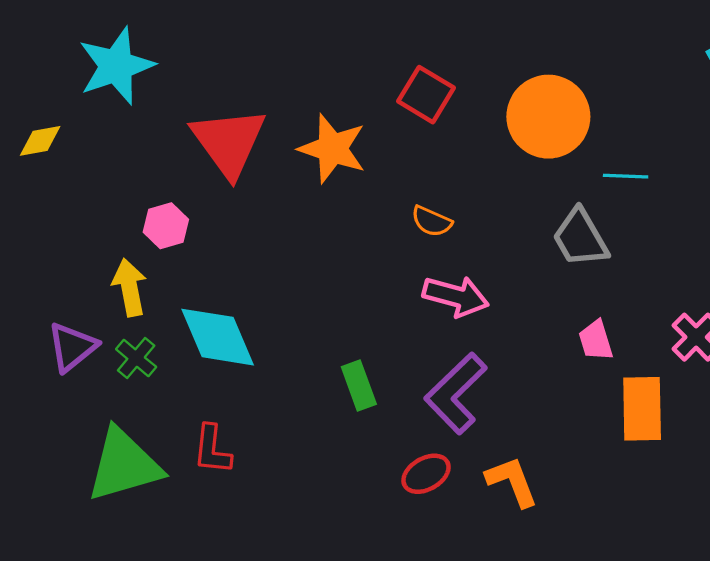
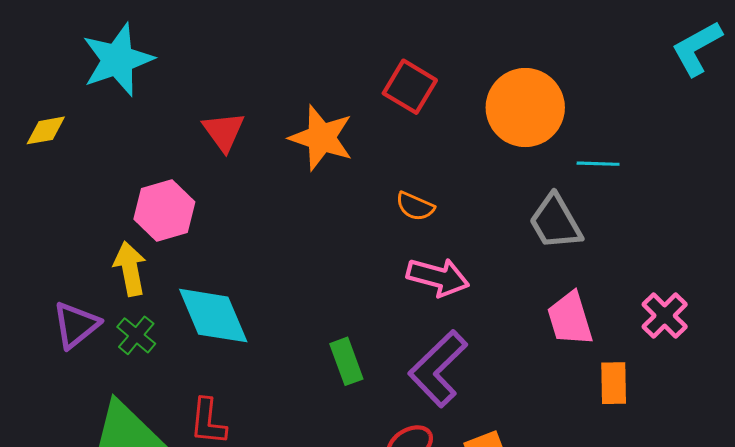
red triangle: (229, 142) -> (224, 131), size x0.6
pink hexagon: (166, 226) -> (164, 210), size x1.4
pink trapezoid: (596, 340) -> (570, 319), size x1.4
orange rectangle: (642, 409) -> (614, 383), size x0.7

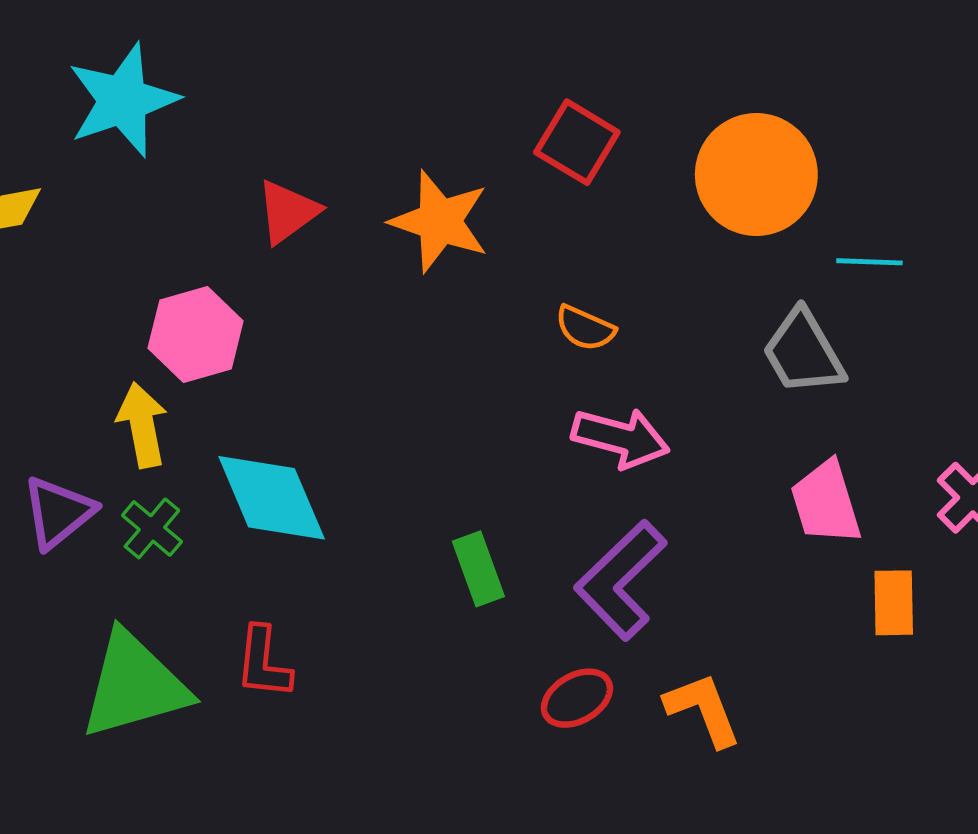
red triangle: (224, 131) -> (288, 212), turned 30

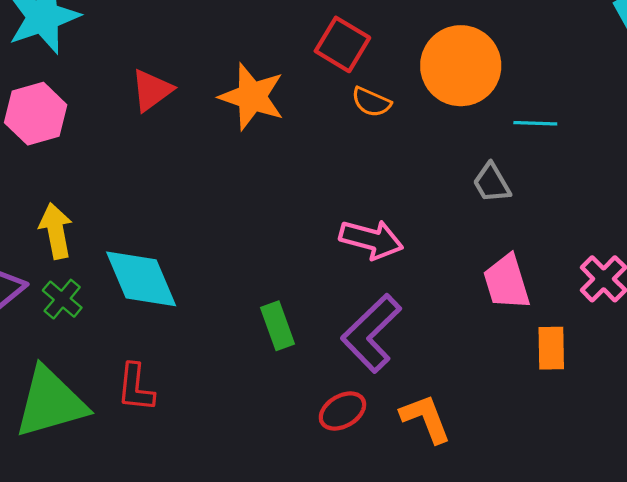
orange semicircle: (585, 328) -> (371, 102), moved
pink hexagon: (196, 335) -> (36, 114), moved
gray trapezoid: (803, 352) -> (492, 183), size x0.7

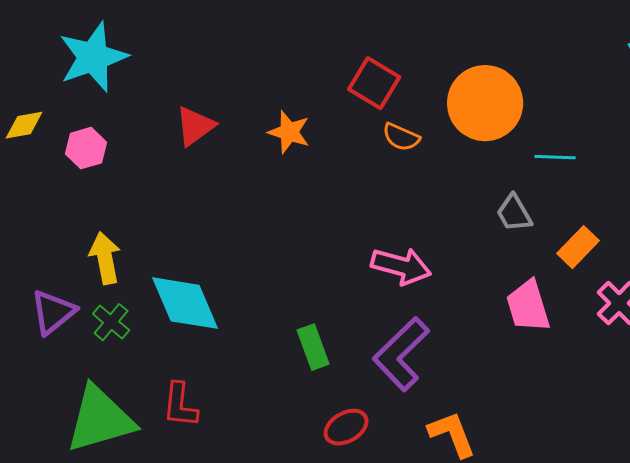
orange star: (252, 97) -> (289, 132), size x0.7
pink hexagon: (36, 114) -> (86, 148), size x0.7
orange rectangle: (551, 348) -> (578, 247), moved, turned 45
red ellipse: (342, 411) -> (346, 427), moved

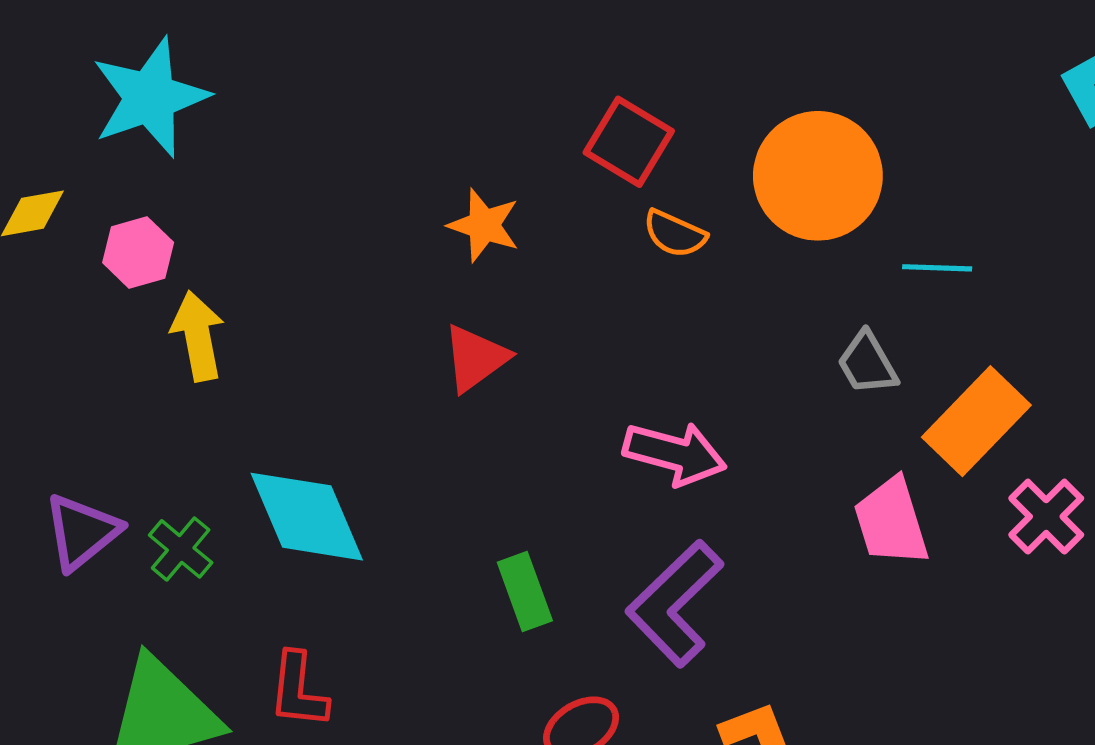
red triangle: (195, 126) -> (475, 358), moved
orange rectangle: (578, 247) -> (976, 421), size x1.5
yellow arrow: (105, 258) -> (198, 336), moved

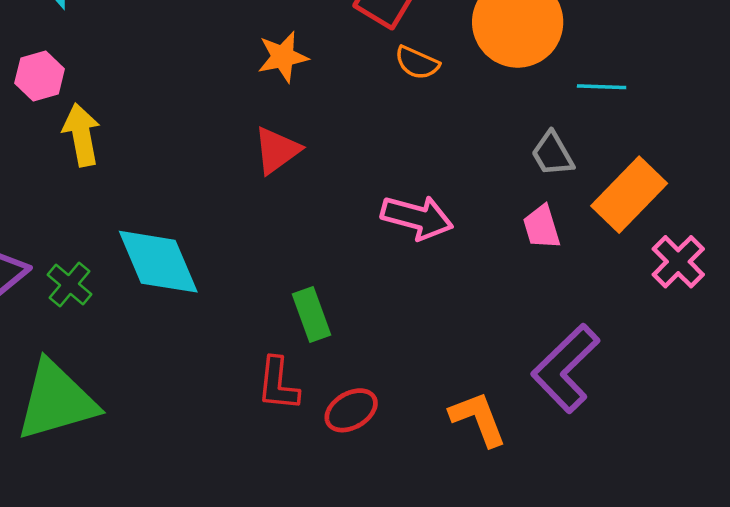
orange star: (484, 225) -> (283, 57), turned -30
pink trapezoid: (891, 522) -> (542, 227), moved, size x0.7
purple L-shape: (675, 603) -> (566, 368), moved
red L-shape: (298, 690) -> (278, 384), moved

